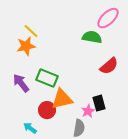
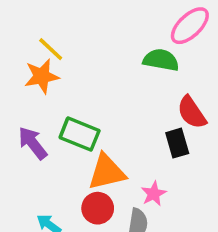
red semicircle: (109, 66) -> (192, 112), turned 96
black rectangle: (99, 103) -> (177, 143), moved
red circle: (47, 110) -> (98, 208), moved

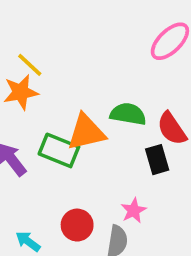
green semicircle: (161, 60) -> (128, 114), moved
orange triangle: (107, 172) -> (86, 132), moved

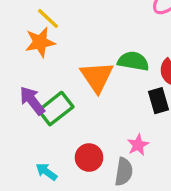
orange triangle: (86, 132) -> (97, 77), turned -51
green rectangle: (59, 150) -> (56, 109), moved, turned -60

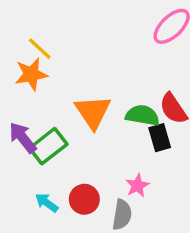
green semicircle: (133, 61) -> (143, 115), moved
cyan arrow: (46, 172) -> (47, 203), moved

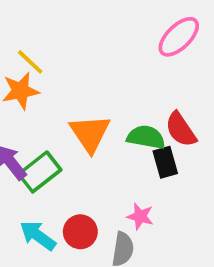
pink star: (137, 186) -> (140, 216), turned -30
cyan arrow: (47, 203) -> (38, 236), size x1.4

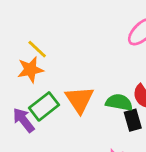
green rectangle: (40, 172) -> (44, 106), moved

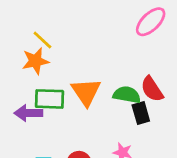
green rectangle: (44, 106) -> (49, 99), turned 40
purple arrow: (23, 120) -> (28, 113), turned -52

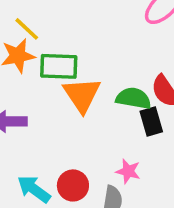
green rectangle: (49, 99) -> (59, 66), moved

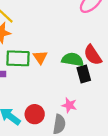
green rectangle: (59, 66) -> (18, 58), moved
orange triangle: (82, 95) -> (40, 57), size x0.6

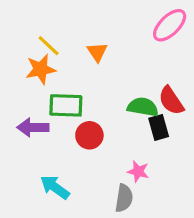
orange triangle: (40, 57) -> (97, 52), moved
red circle: (35, 114) -> (89, 135), moved

